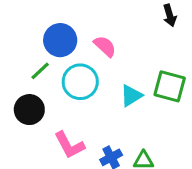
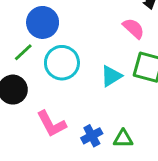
pink semicircle: (105, 46) -> (134, 28), moved

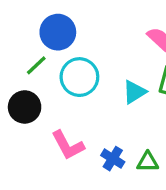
blue cross: (92, 136) -> (113, 159), turned -30

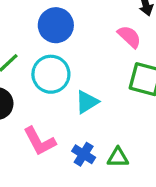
blue circle: (58, 32) -> (56, 25), moved
cyan triangle: (134, 92) -> (87, 102), moved

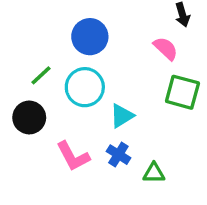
blue cross: (84, 154) -> (118, 155), moved

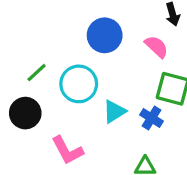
blue circle: (90, 37) -> (105, 35), moved
blue cross: (118, 155) -> (152, 118), moved

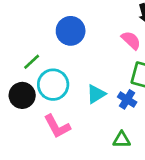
blue circle: (105, 35) -> (71, 31), moved
cyan circle: (79, 84) -> (53, 85), moved

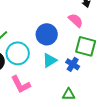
blue circle: (71, 31) -> (47, 34), moved

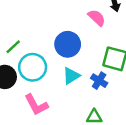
pink semicircle: (76, 20) -> (97, 18), moved

